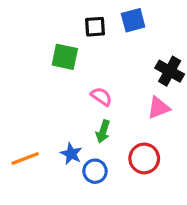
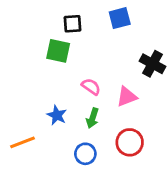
black square: (95, 27) -> (73, 24), moved
pink triangle: (159, 108) -> (127, 97), moved
blue star: (71, 154) -> (57, 115), moved

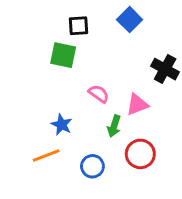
blue square: (120, 18) -> (130, 20), turned -30
green arrow: (92, 118) -> (114, 126), moved
orange line: (23, 142) -> (46, 155), moved

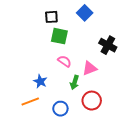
green square: (63, 55) -> (59, 36), moved

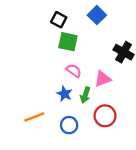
black square: (51, 17) -> (59, 20), turned 32
blue star: (40, 81) -> (64, 94), moved

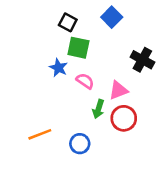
blue star: (64, 94) -> (58, 68), moved
red circle: (105, 116) -> (124, 118), moved

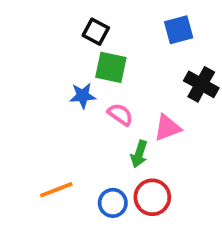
blue square: (112, 17) -> (179, 30), moved, turned 30
blue star: (58, 68) -> (83, 96), turned -30
red circle: (124, 118) -> (152, 197), moved

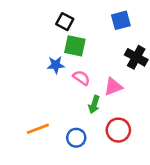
red circle: (152, 197) -> (118, 130), moved

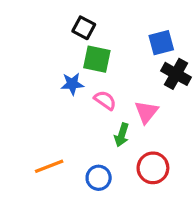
blue square: (121, 20) -> (161, 43), moved
pink triangle: (113, 87) -> (146, 112), turned -30

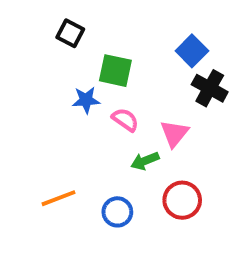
black square: (84, 28) -> (70, 33), moved
blue square: (161, 43) -> (192, 51), turned -30
green arrow: (122, 135) -> (145, 161), turned 50

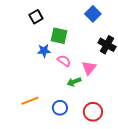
black square: (70, 33) -> (36, 17), turned 32
blue square: (192, 51) -> (93, 14), moved
red circle: (182, 200) -> (93, 112), moved

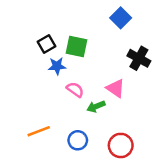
black square: (36, 17) -> (47, 44), moved
pink semicircle: (64, 61) -> (75, 90), moved
pink triangle: (89, 68) -> (115, 88), turned -35

